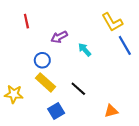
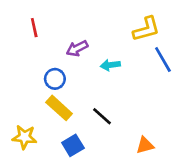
yellow L-shape: (112, 22) -> (146, 29), turned -75
cyan arrow: (85, 50) -> (110, 65), turned -56
yellow star: (14, 94) -> (24, 137), moved

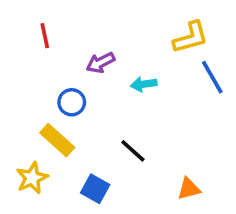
yellow rectangle: (59, 108) -> (57, 140), moved
yellow star: (24, 137) -> (32, 178), turned -30
blue square: (73, 145) -> (95, 189), turned -30

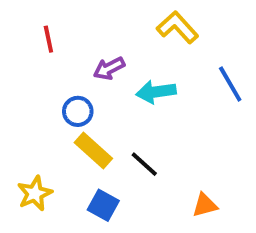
yellow L-shape: (191, 37) -> (177, 27), moved, turned -117
cyan arrow: (144, 84) -> (156, 92), size x1.4
yellow rectangle: (57, 140) -> (93, 150), moved

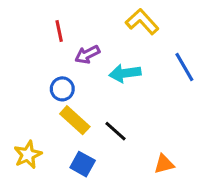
red line: (48, 39) -> (59, 31), moved

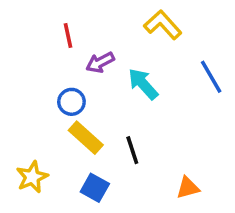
cyan arrow: (125, 73) -> (143, 84), turned 56
black line: (115, 131) -> (132, 150), turned 30

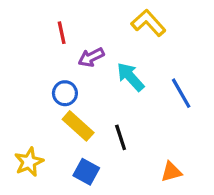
blue line: (211, 77) -> (181, 93), moved

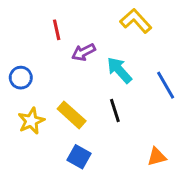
blue circle: (65, 93) -> (21, 78), moved
black line: (121, 137) -> (115, 110), moved
yellow star: (29, 162) -> (31, 121), moved

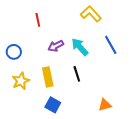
purple arrow: (84, 52) -> (56, 46), moved
blue line: (166, 85) -> (111, 45), moved
yellow rectangle: (72, 115) -> (48, 77), turned 36

